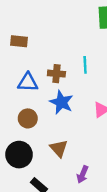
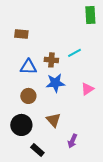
cyan line: (85, 65) -> (74, 53), turned 64
blue star: (61, 102) -> (55, 83), turned -30

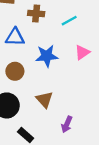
brown cross: (51, 60) -> (36, 13), moved
pink triangle: (87, 89) -> (82, 52), moved

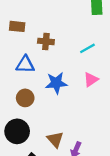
cyan line: (69, 21) -> (87, 48), moved
brown triangle: (44, 100) -> (55, 139), moved

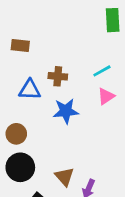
brown cross: (46, 41) -> (58, 76), moved
pink triangle: (91, 79) -> (106, 96), moved
brown circle: (25, 98) -> (16, 134), moved

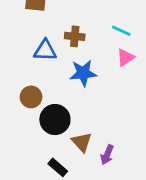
cyan line: (102, 71) -> (121, 31), turned 54
black circle: (20, 167) -> (55, 120), moved

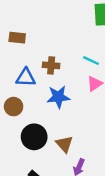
brown circle: (31, 97) -> (14, 107), moved
brown triangle: (82, 142) -> (64, 144), moved

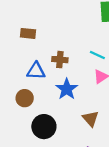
blue star: (58, 97) -> (67, 89), turned -30
brown triangle: (64, 144) -> (91, 119), moved

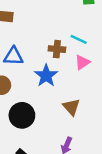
brown cross: (60, 60) -> (57, 49), moved

